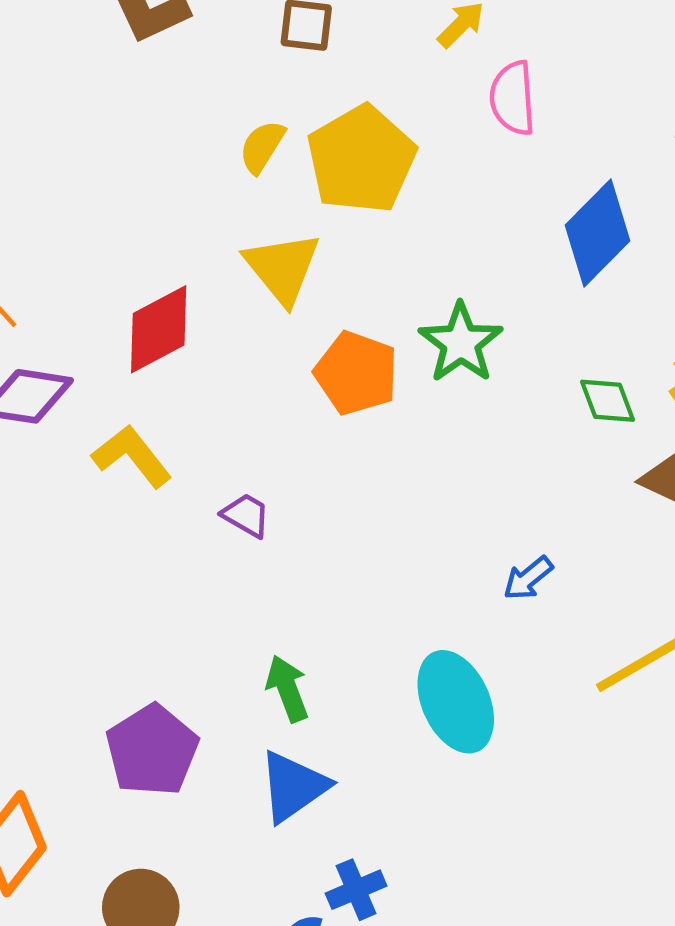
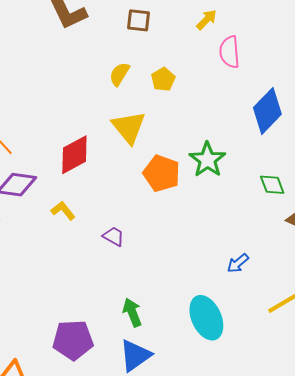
yellow pentagon: (361, 159) -> (163, 79), size x0.5
yellow L-shape: (132, 456) -> (63, 211), size x0.7
purple pentagon: (152, 750) -> (73, 340), turned 30

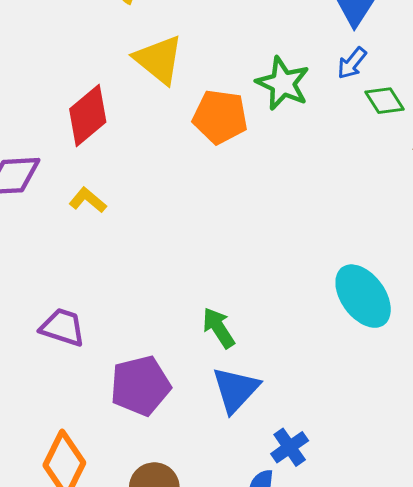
purple trapezoid: (114, 236) -> (62, 327), moved, size x1.4
blue arrow: (238, 263) -> (352, 63), moved
cyan ellipse: (206, 318) -> (363, 296), moved

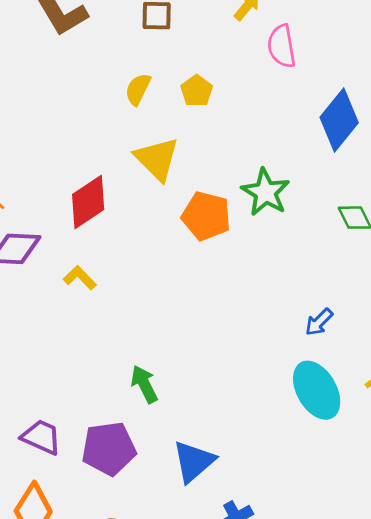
blue arrow: (352, 63) -> (319, 322), moved
purple trapezoid: (62, 327) -> (41, 437), moved
green arrow: (219, 328) -> (144, 384), moved

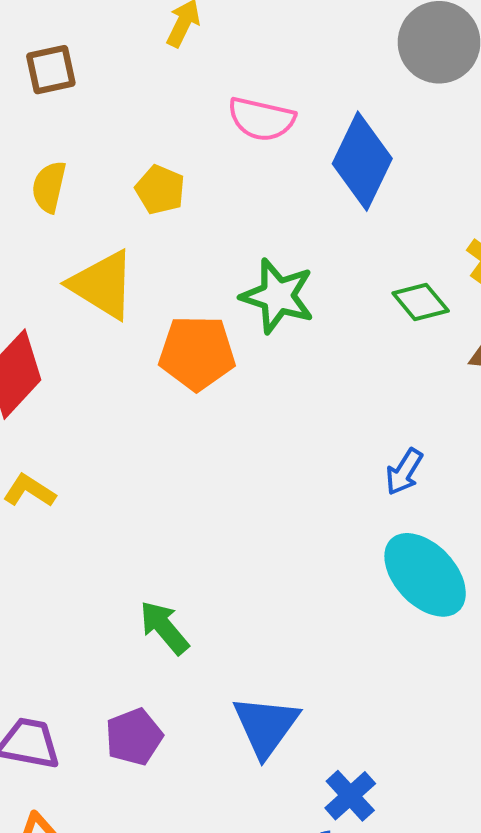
pink semicircle: (282, 46) -> (261, 119), moved, turned -54
yellow pentagon: (197, 91) -> (160, 190), moved
purple pentagon: (109, 449) -> (134, 737), size x0.7

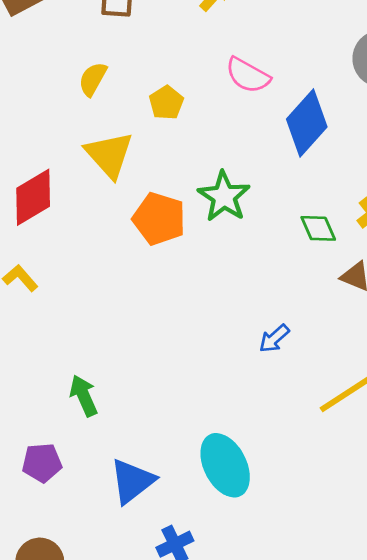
cyan ellipse: (425, 575) -> (225, 465), moved

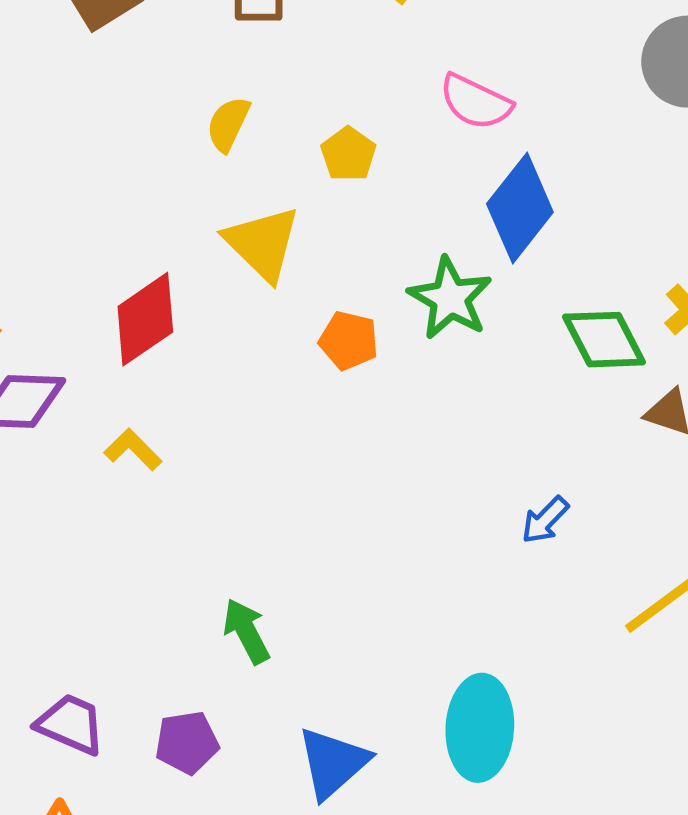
blue diamond: (307, 123) -> (520, 208), moved
orange pentagon: (159, 219) -> (349, 340), size x0.7
green diamond: (318, 228) -> (604, 340), size x1.4
cyan ellipse: (225, 465) -> (480, 728), turned 34

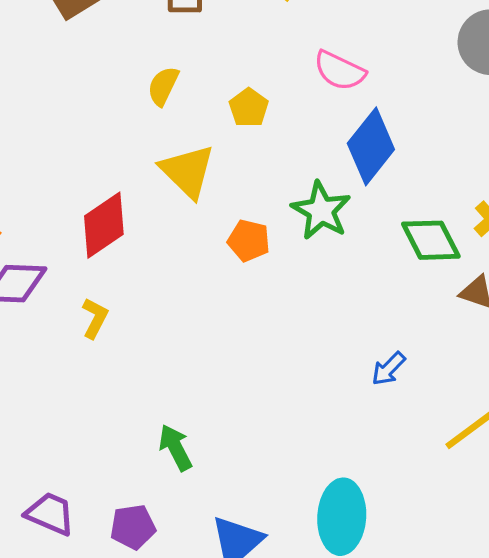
yellow L-shape: (133, 450) -> (95, 318), turned 72

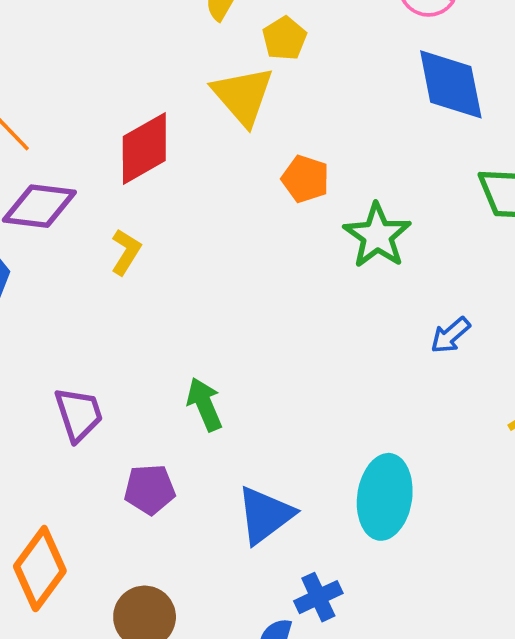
yellow pentagon: (249, 108) -> (284, 38), moved
blue diamond: (371, 146) -> (451, 84), turned -54
green star: (321, 211) -> (377, 236), moved
purple trapezoid: (50, 514) -> (79, 414), moved, turned 44

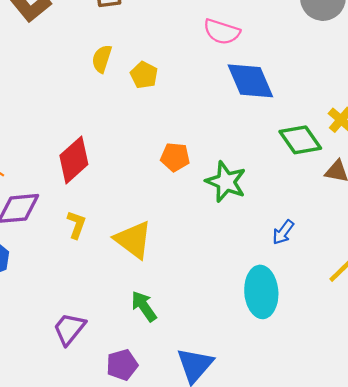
yellow triangle: (243, 96) -> (133, 240), moved
purple trapezoid: (79, 414) -> (69, 329), turned -111
cyan ellipse: (385, 497) -> (261, 292), moved

